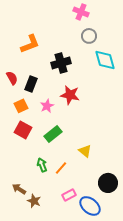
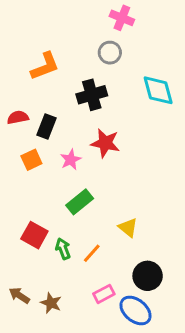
gray circle: (89, 36) -> (110, 53), moved
red semicircle: (12, 78) -> (18, 117), turned -72
red square: (23, 130) -> (34, 235), moved
black circle: (108, 183) -> (148, 276), moved
brown arrow: (19, 189) -> (19, 295), moved

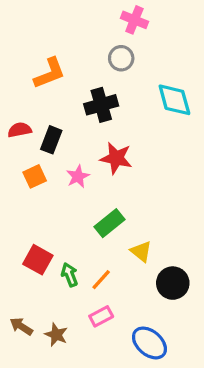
green rectangle: (80, 202) -> (109, 223), moved
black circle: (148, 276) -> (173, 283), moved
pink rectangle: (104, 294) -> (101, 316), moved

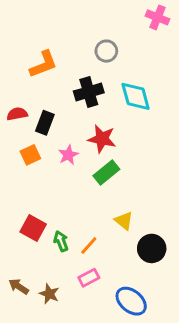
pink cross: (134, 20) -> (158, 17), moved
cyan diamond: (174, 100) -> (136, 96), moved
green rectangle: (109, 223) -> (106, 172), moved

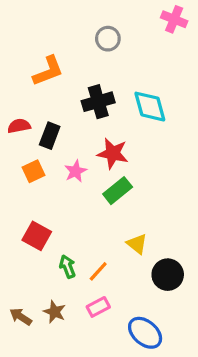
gray circle: (106, 51) -> (108, 39), moved
red square: (33, 228) -> (37, 236), moved
brown star: (49, 294) -> (55, 312), moved

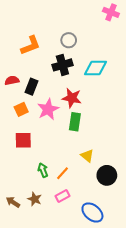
gray circle: (108, 39) -> (69, 40), moved
cyan diamond: (150, 107) -> (95, 68), turned -75
pink star: (76, 171) -> (48, 109), size x1.5
green rectangle: (118, 191) -> (75, 122), turned -42
red square: (37, 236) -> (23, 140), moved, turned -30

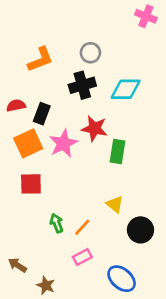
orange square: (21, 109) -> (28, 143), size x1.5
green rectangle: (75, 122) -> (117, 151), moved
brown star: (35, 199) -> (46, 285), moved

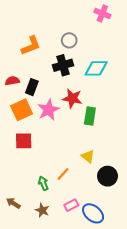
pink cross: (146, 16) -> (102, 13), moved
green arrow: (57, 223) -> (43, 183), moved
pink rectangle: (82, 257) -> (71, 205), moved
brown star: (46, 285) -> (42, 210), moved

